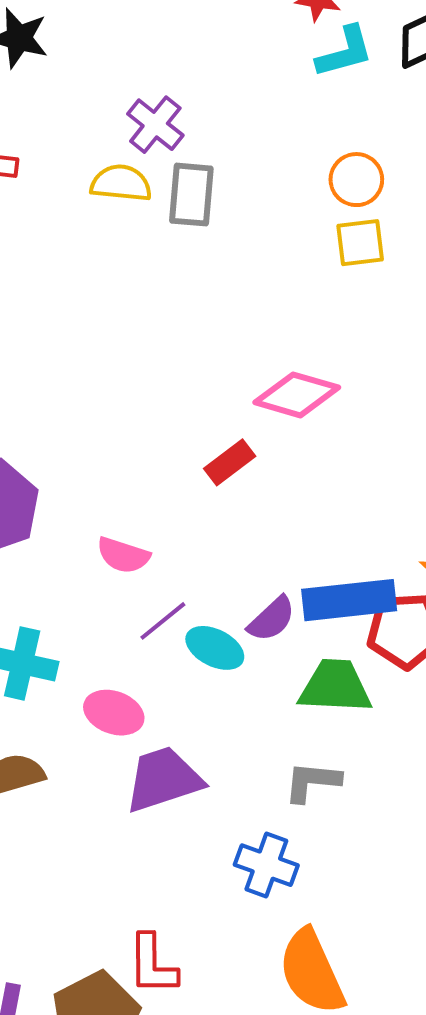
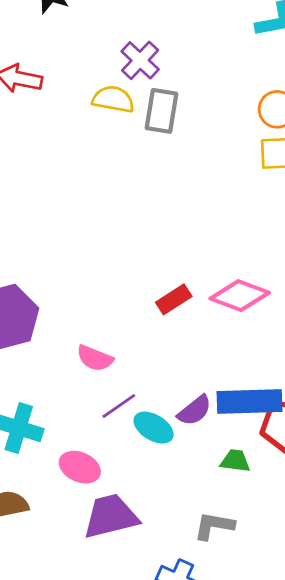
pink diamond: (297, 395) -> (240, 296), moved
green trapezoid: (335, 686) -> (235, 461), size x0.6

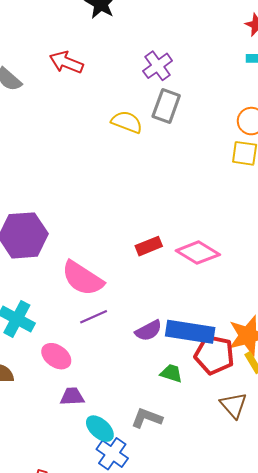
yellow semicircle: (113, 99) -> (127, 122), moved
pink semicircle: (95, 358) -> (83, 278), size x1.6
cyan ellipse: (154, 428) -> (100, 429), moved
purple trapezoid: (111, 516) -> (72, 397), size x0.6

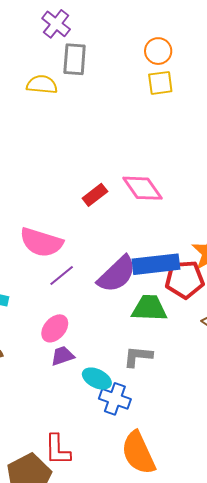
pink diamond: (198, 253) -> (142, 188), turned 39
purple semicircle: (149, 331) -> (117, 274), size x1.6
pink ellipse: (56, 356) -> (55, 328), moved, turned -68
green trapezoid: (171, 373) -> (149, 308), size x1.6

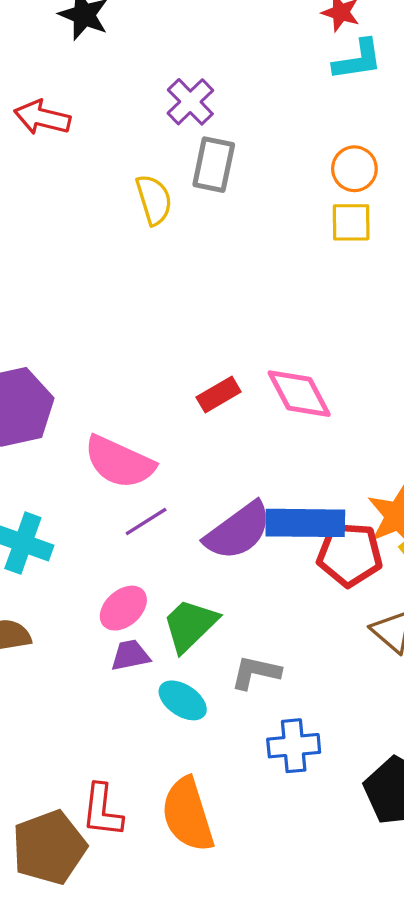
yellow semicircle: (42, 85) -> (154, 200), turned 60
green trapezoid: (149, 308) -> (190, 625), moved, turned -54
blue cross: (115, 399) -> (294, 746), moved, turned -32
orange semicircle: (138, 453) -> (188, 815), moved

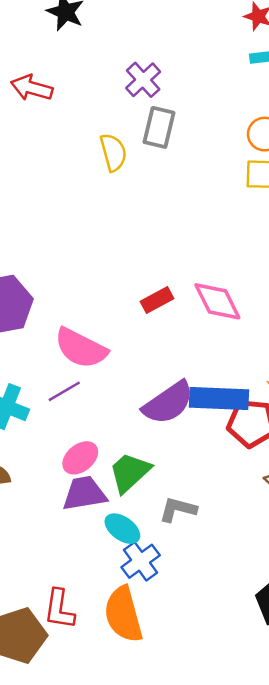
purple line: (146, 522) -> (64, 391), moved
purple trapezoid: (130, 655) -> (84, 493), size x1.5
blue cross: (294, 746) -> (141, 561), moved, turned -33

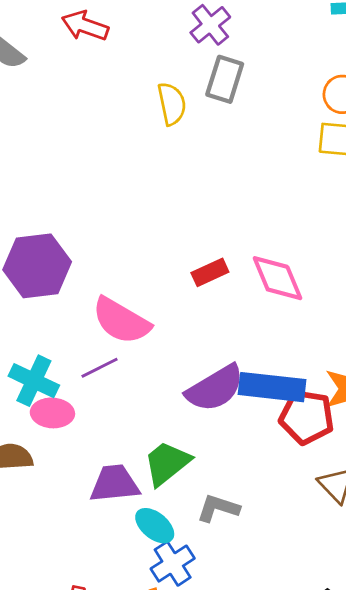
pink ellipse: (80, 458) -> (52, 413), moved, turned 39

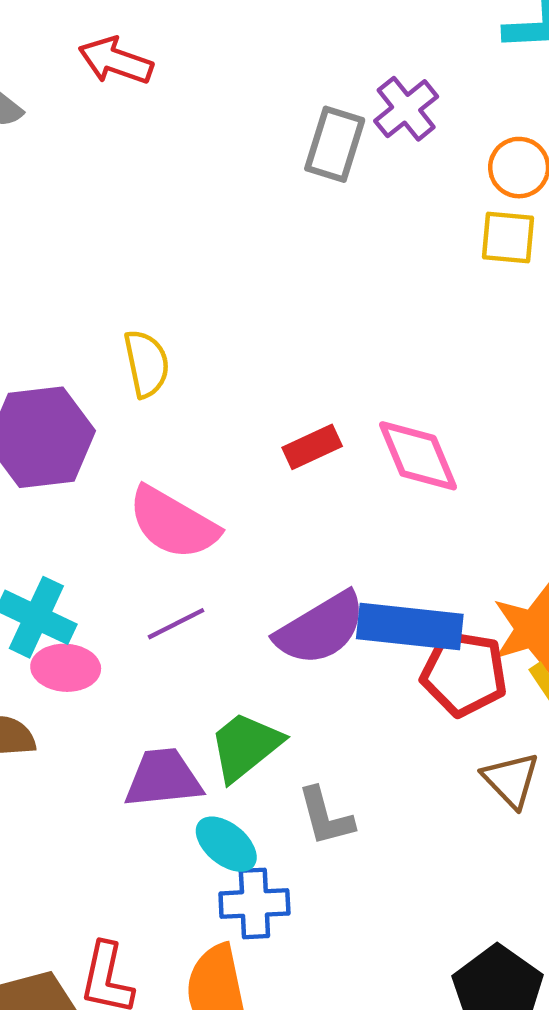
purple cross: (210, 25) -> (406, 109), moved
yellow semicircle: (172, 104) -> (146, 364), moved
purple line: (100, 368) -> (176, 624), moved
gray L-shape: (218, 508) -> (326, 817), turned -123
blue cross: (173, 564) -> (254, 903), turned 30

